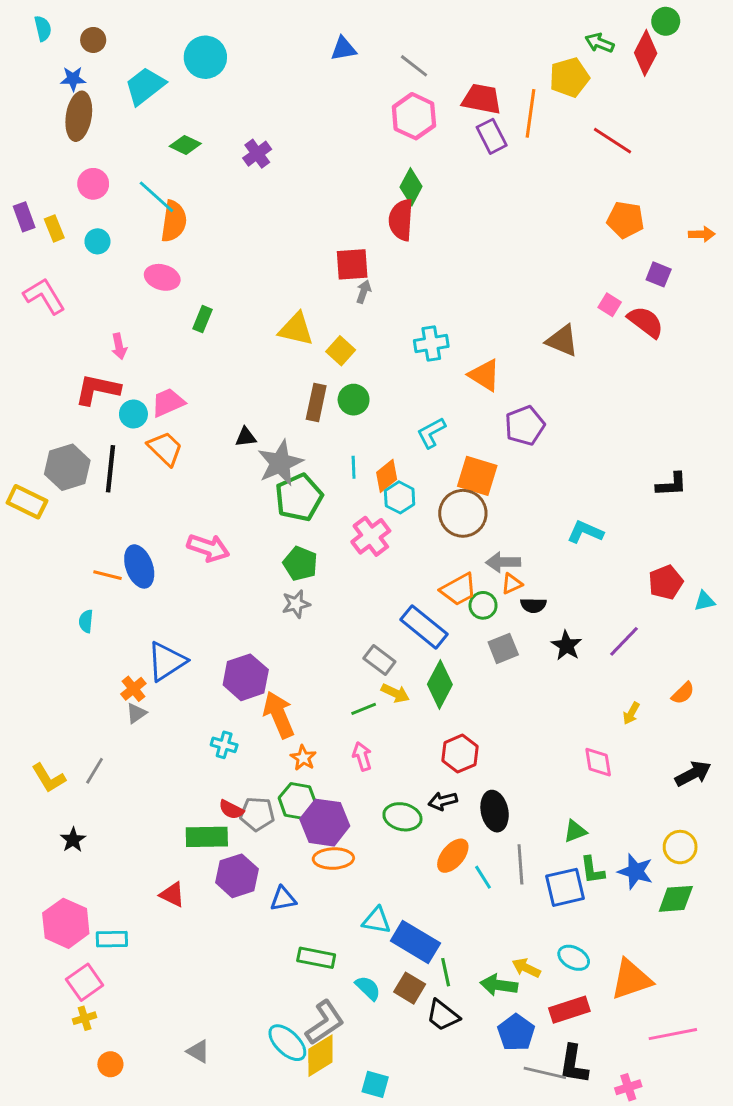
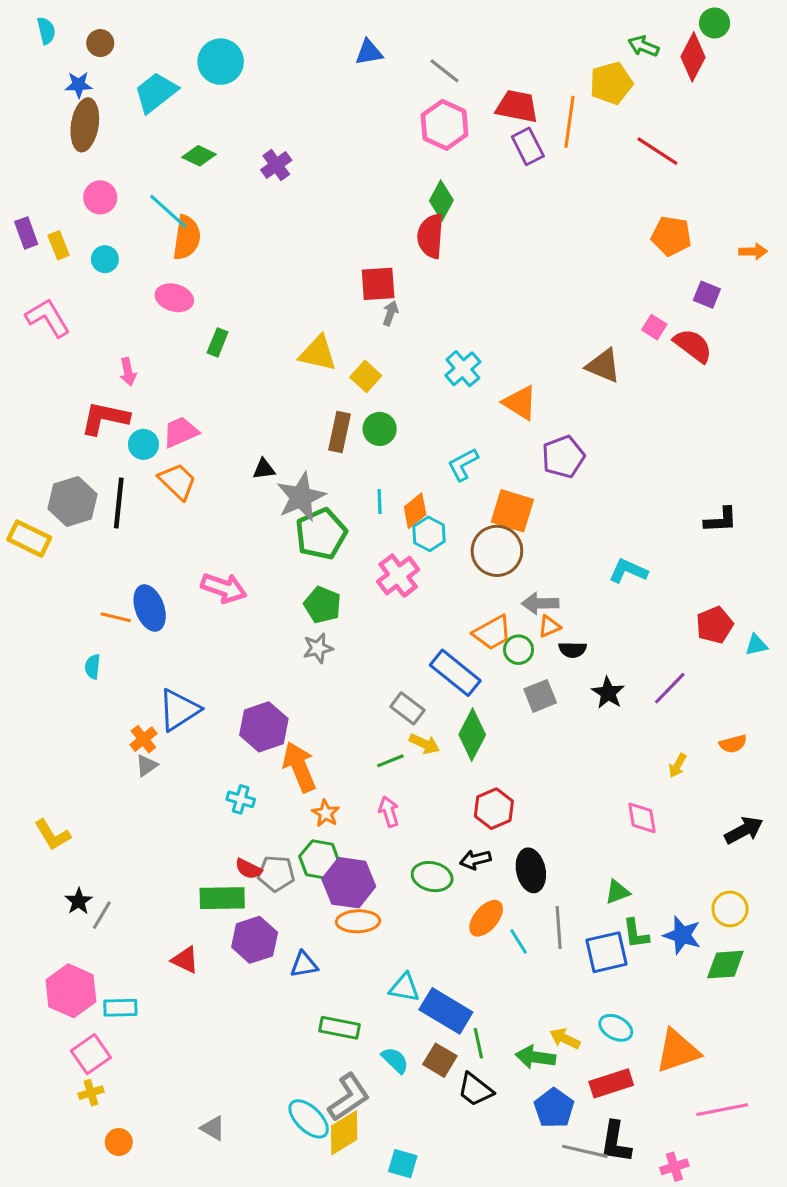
cyan cross: (431, 344) -> (463, 369), turned -32
orange semicircle: (683, 693) -> (733, 744), turned 30
gray line: (95, 771) -> (102, 915), moved

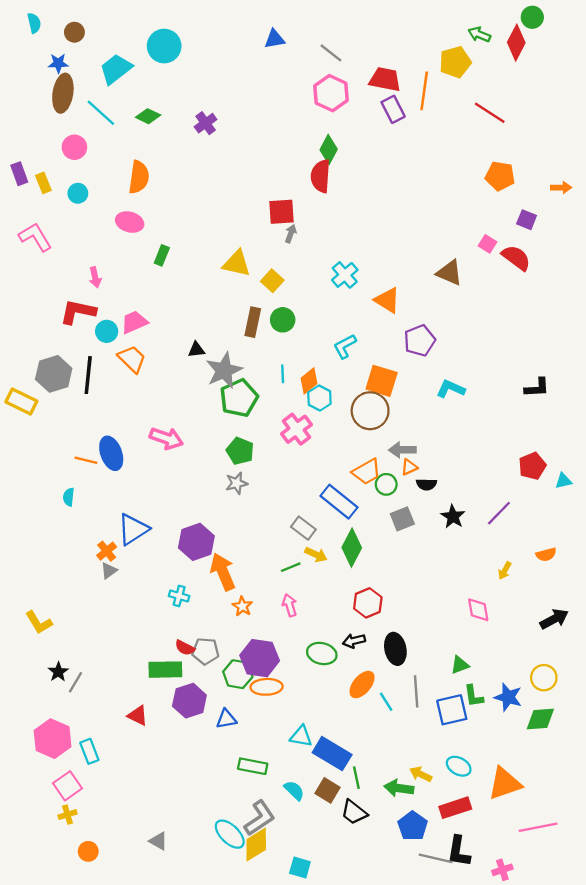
cyan line: (168, 211) -> (101, 113), moved
cyan L-shape: (628, 571) -> (451, 389), moved
green hexagon: (319, 860) -> (238, 674), moved
cyan rectangle: (120, 1008) -> (89, 751), turned 70

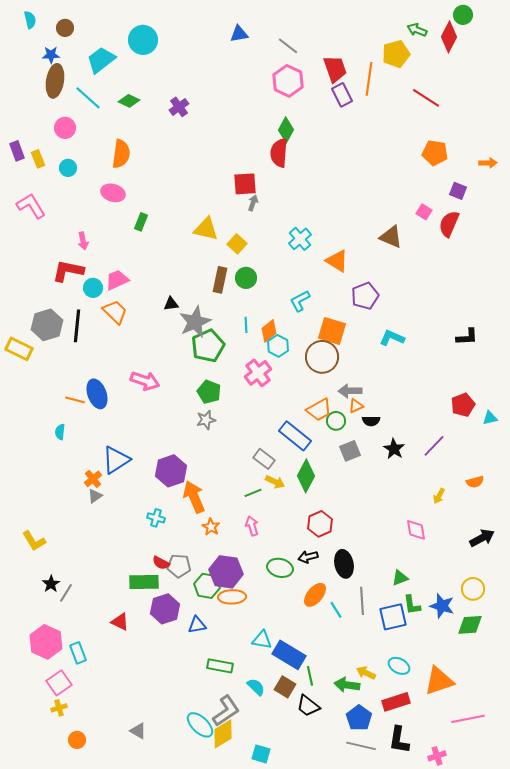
red trapezoid: (385, 79) -> (335, 69), turned 60
red semicircle: (516, 258) -> (449, 224), turned -104
gray line: (436, 858) -> (361, 746), moved

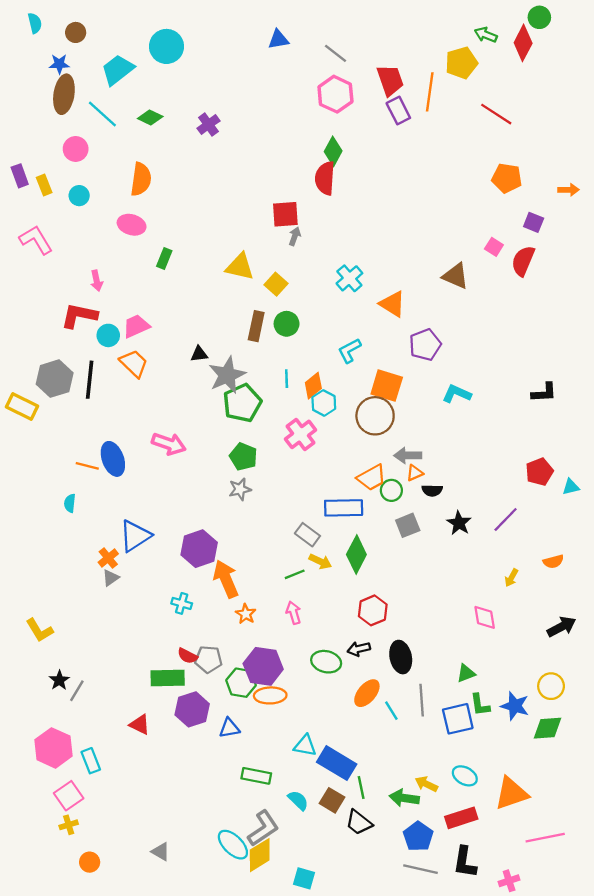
blue rectangle: (295, 436) -> (344, 508), turned -40

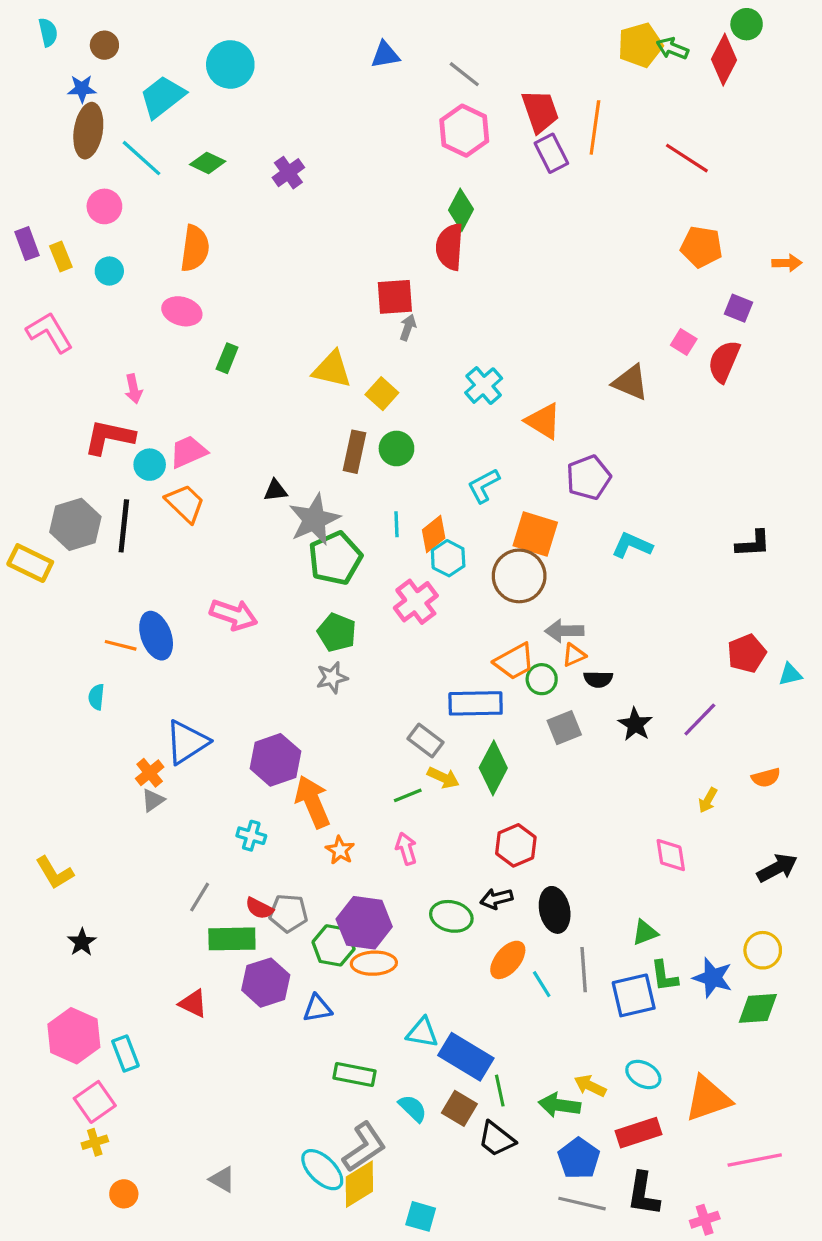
yellow pentagon: (461, 63) -> (640, 45), moved
gray line: (77, 691) -> (200, 897), moved

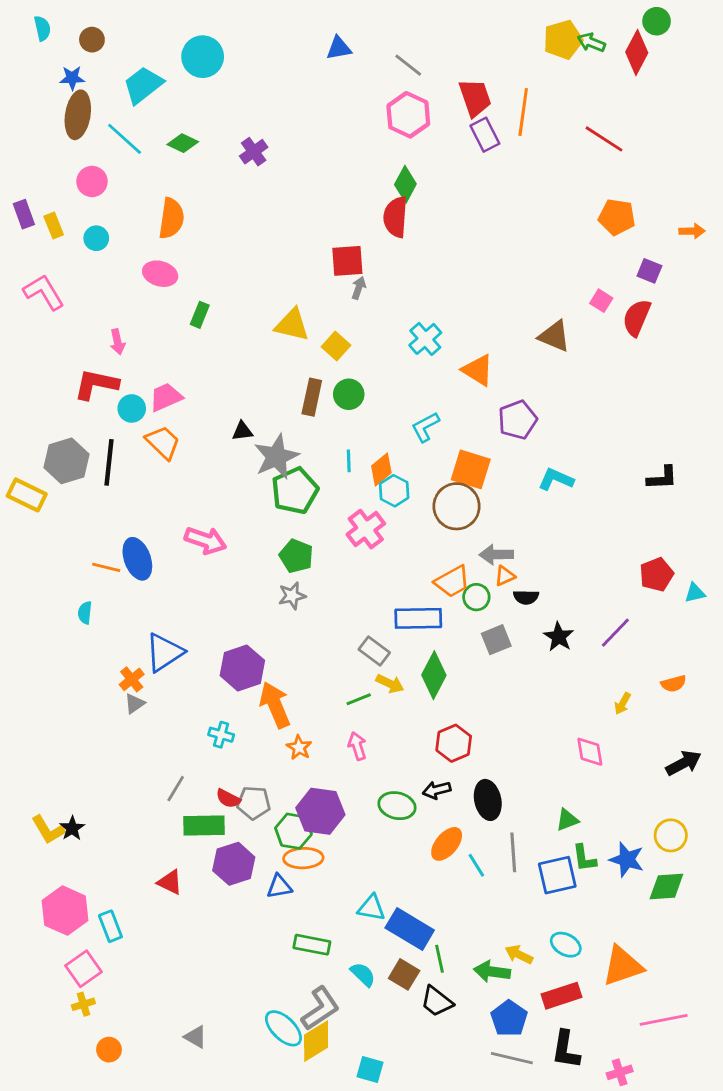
yellow L-shape: (54, 873) -> (48, 830), moved
orange ellipse: (374, 963) -> (303, 858), moved

